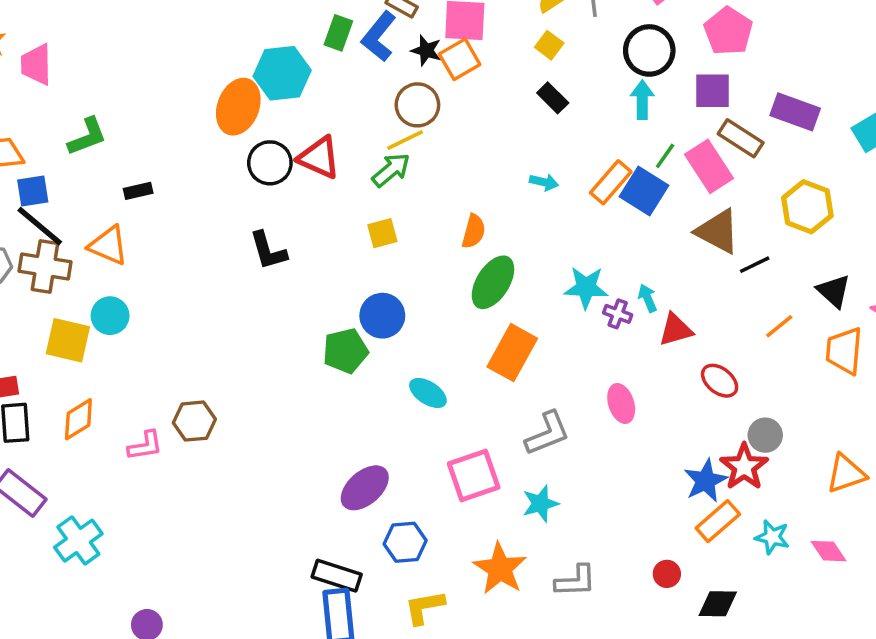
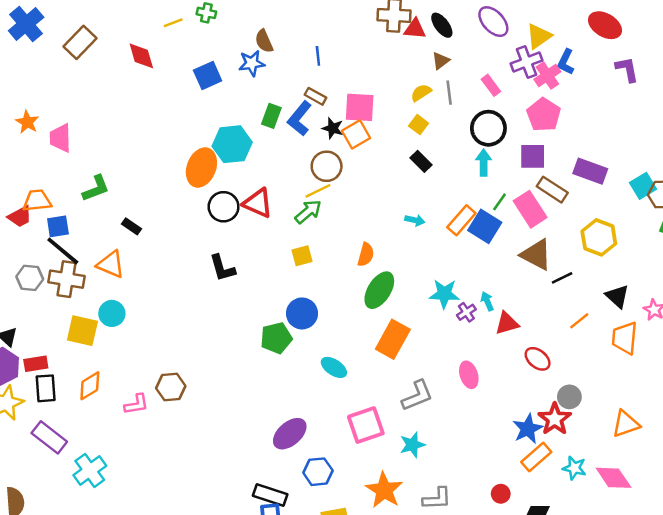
black rectangle: (138, 191) -> (132, 226), turned 48
purple cross: (618, 314) -> (466, 312), turned 36
pink diamond: (828, 551) -> (614, 478), size x1.4

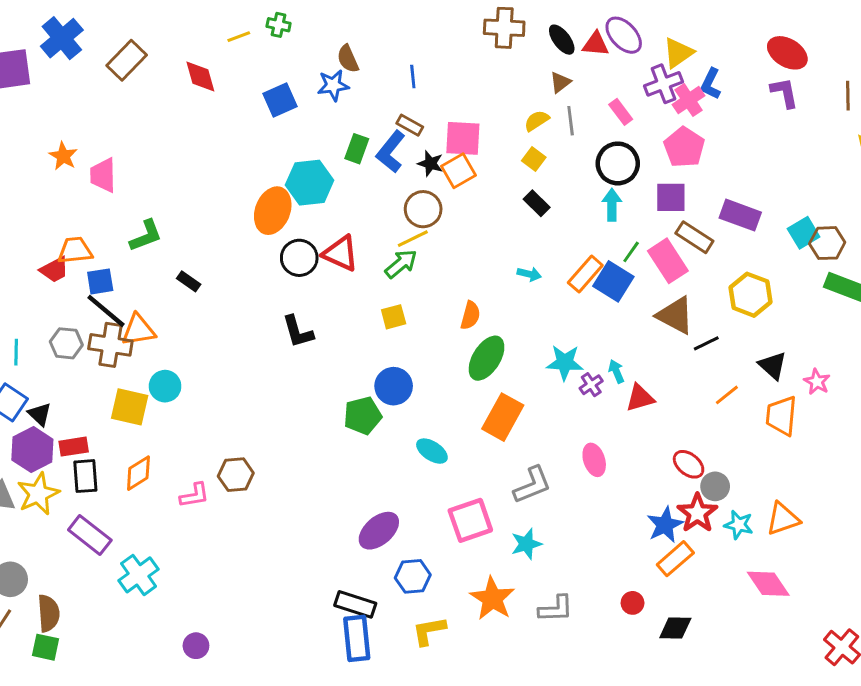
red ellipse: (605, 25) -> (787, 53), moved
red triangle: (415, 29) -> (596, 44), moved
orange triangle: (111, 264) -> (138, 330), moved, turned -32
red ellipse: (538, 359) -> (689, 464), moved
cyan star: (574, 468) -> (739, 525), moved

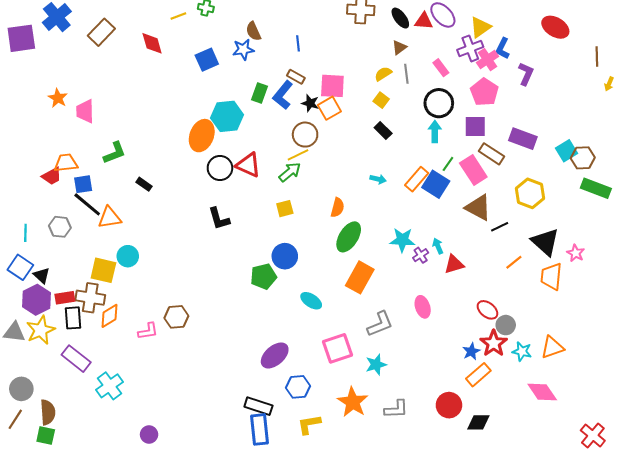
purple L-shape: (784, 93) -> (526, 74), moved, turned 35
brown cross: (110, 345) -> (90, 298), moved
black triangle: (773, 365) -> (545, 242), size x1.4
blue star: (665, 525) -> (471, 351), size x0.7
red circle: (633, 603) -> (449, 405), size x1.6

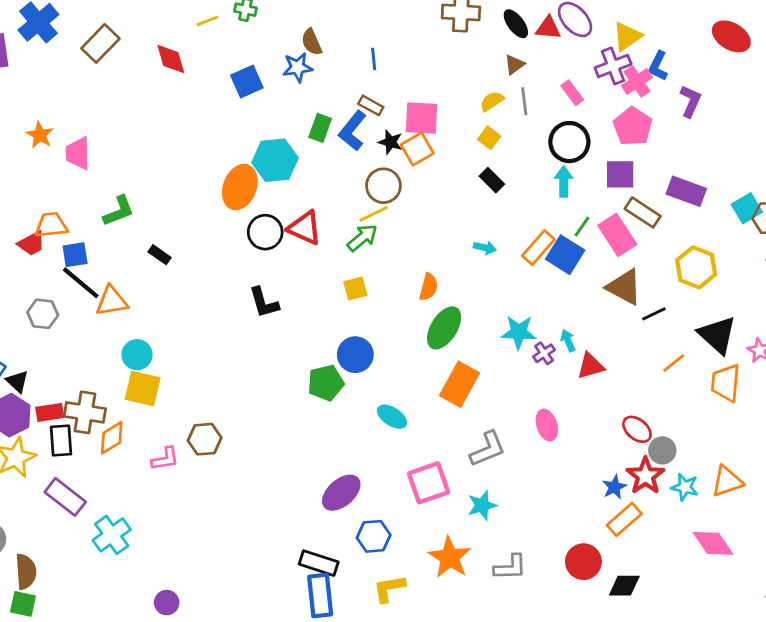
yellow square: (103, 270) -> (143, 388), moved

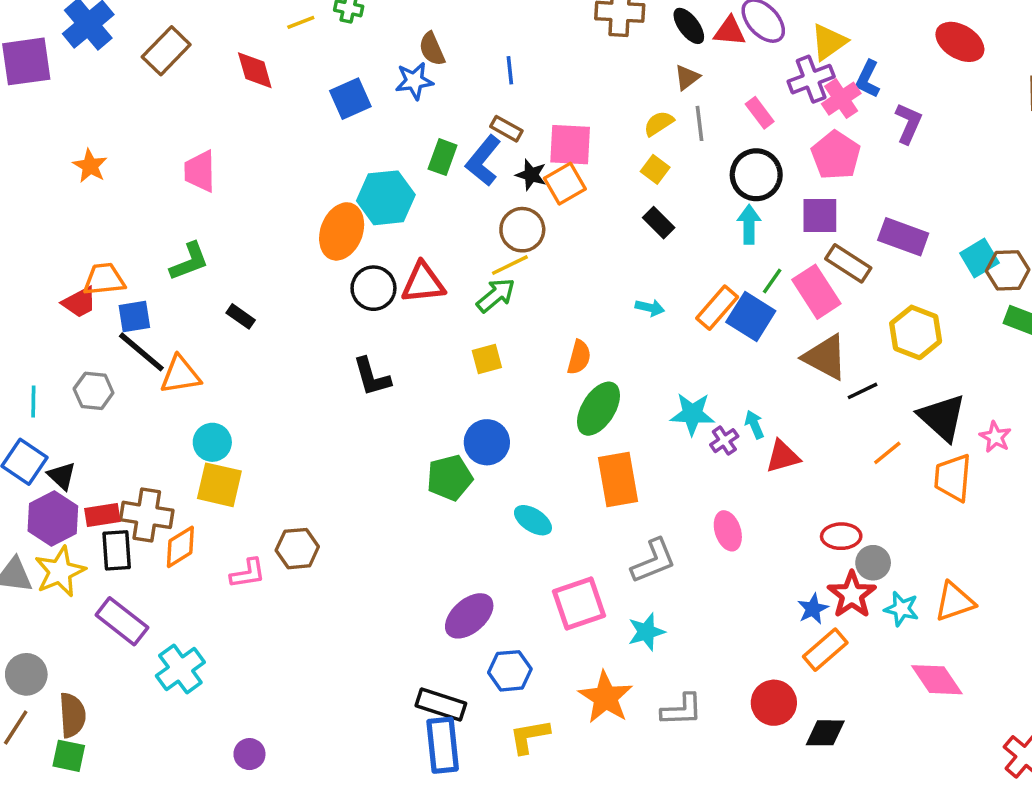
pink trapezoid: (78, 153) -> (200, 171), moved
red triangle: (305, 228) -> (423, 283), turned -30
orange rectangle: (460, 384) -> (618, 479), turned -39
red ellipse: (637, 429) -> (841, 536), turned -40

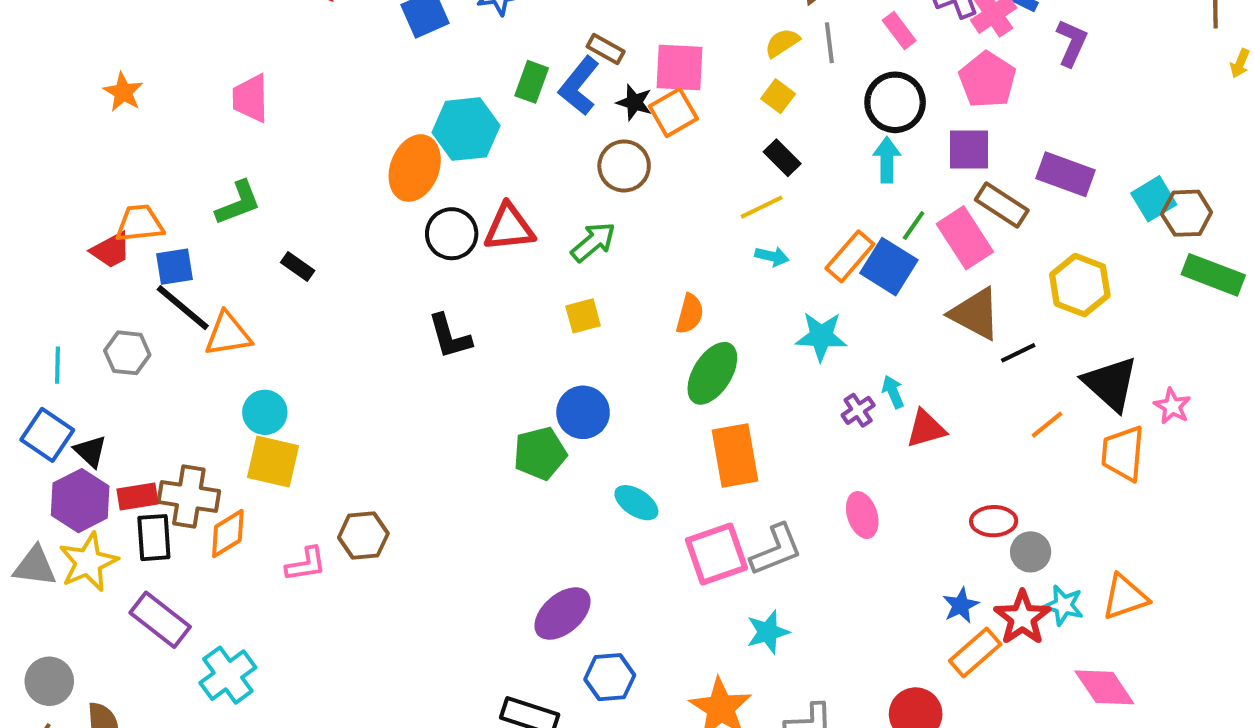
yellow line: (510, 265) -> (762, 207), moved
cyan star: (692, 414) -> (821, 336), moved
red star: (852, 595) -> (1022, 618), moved
pink square: (579, 603) -> (716, 554), moved

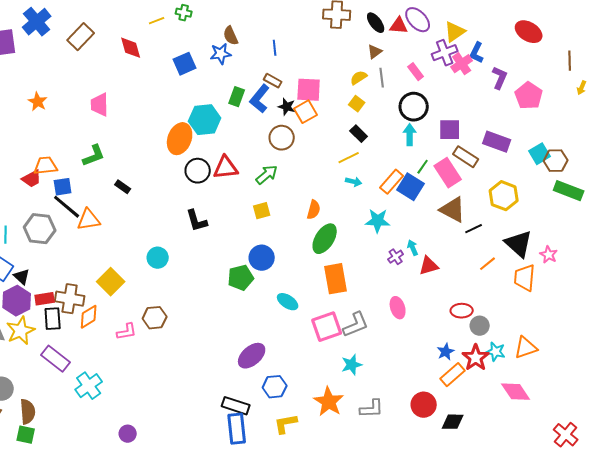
pink pentagon: (987, 80) -> (529, 96), moved
gray hexagon: (127, 353) -> (40, 229), size x1.4
cyan circle: (265, 412) -> (158, 258), moved
yellow square: (273, 462) -> (111, 282), turned 32

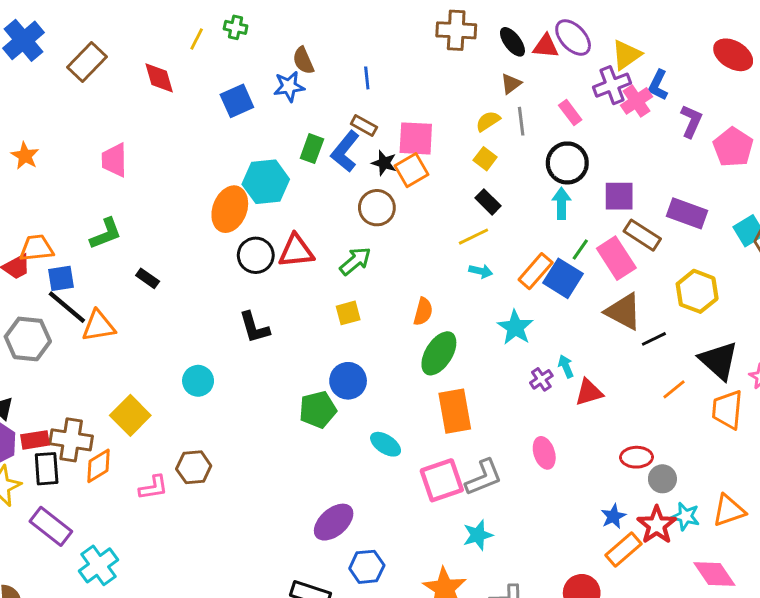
yellow line: (157, 21) -> (197, 39), turned -42
cyan star: (378, 221) -> (515, 327), turned 30

